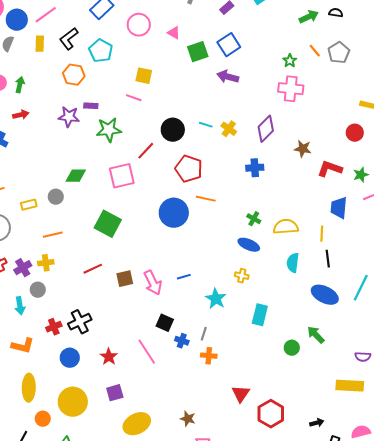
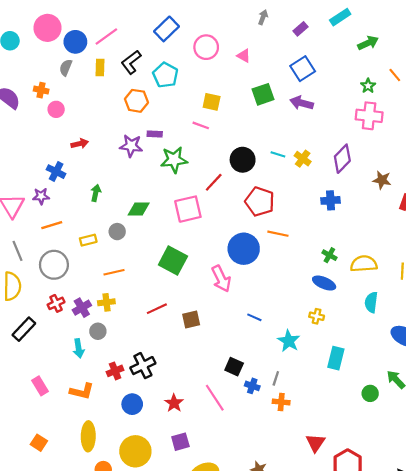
green arrow: (309, 17) -> (368, 43), moved
green square: (198, 52) -> (263, 94), moved
green arrow: (20, 85) -> (96, 193), moved
blue line: (184, 277) -> (254, 317), turned 40
pink arrow: (153, 283) -> (221, 279), moved

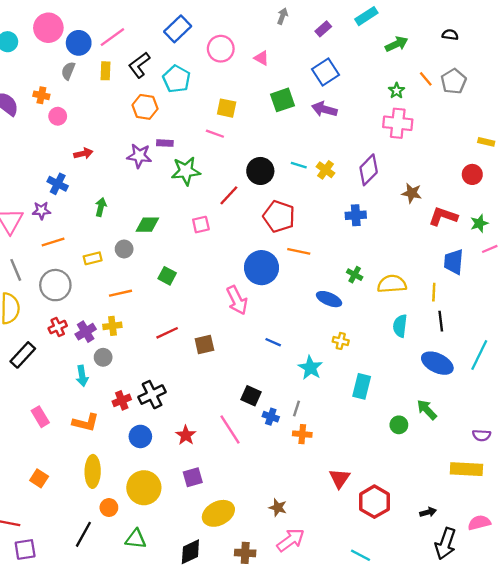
pink square: (188, 209) -> (201, 225), size x0.6
green square: (173, 260) -> (167, 276), moved, size x0.6
blue ellipse: (324, 283) -> (329, 299), moved

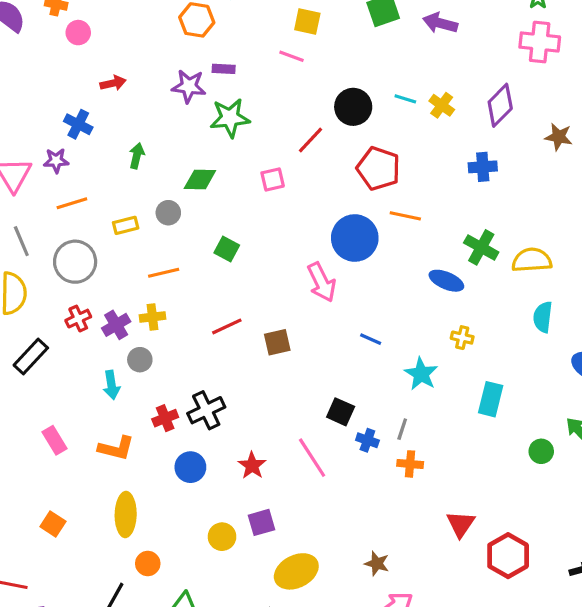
green star: (186, 171) -> (230, 118), moved
green cross: (355, 275) -> (481, 247), size x1.5
yellow circle: (144, 488) -> (222, 537), moved, size x0.6

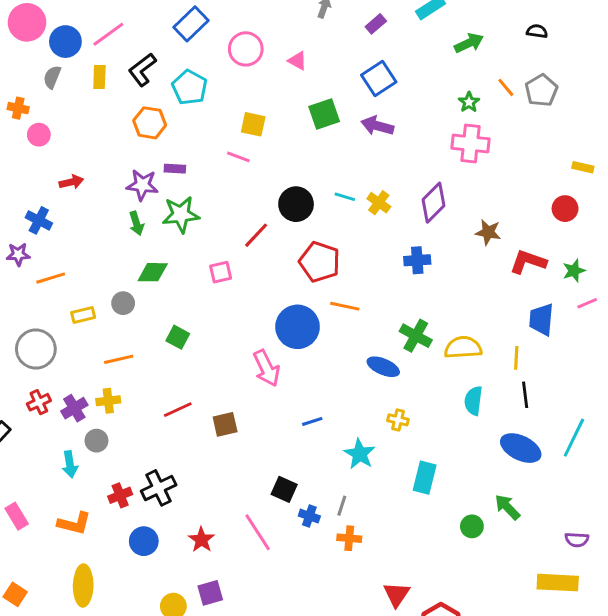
green arrow: (137, 156) -> (136, 223), moved, turned 150
orange line: (72, 203) -> (51, 278), moved
blue line: (371, 339) -> (312, 421), turned -42

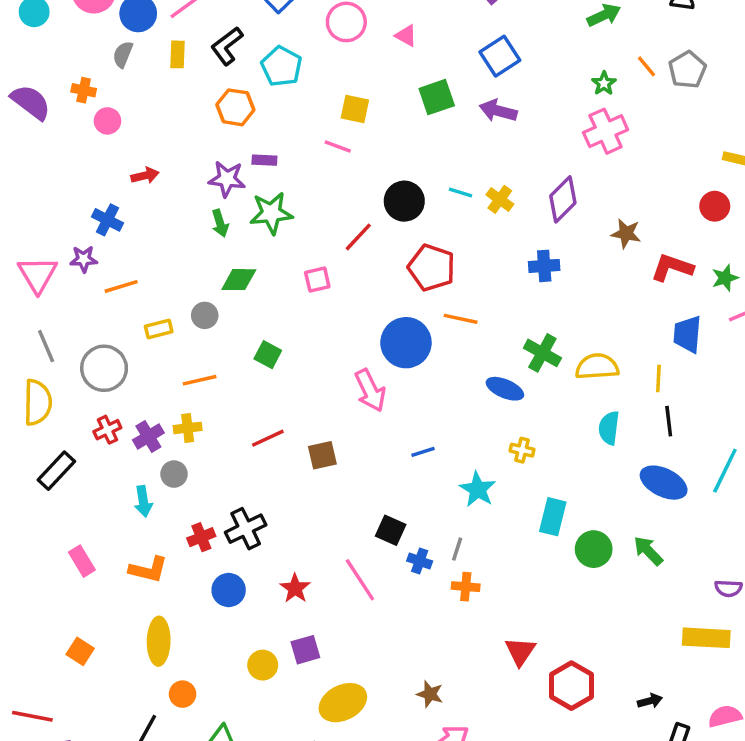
pink cross: (470, 144) -> (606, 131), turned -30
green circle: (472, 526) -> (594, 549), moved, size x1.4

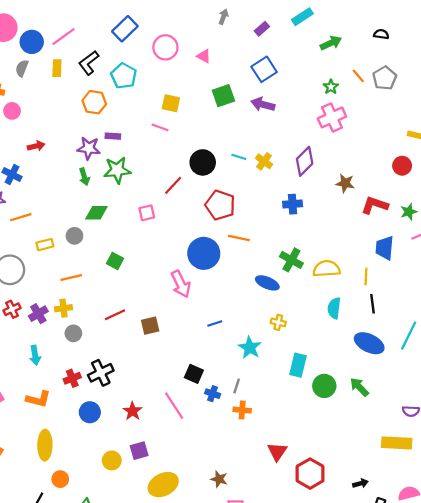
gray circle: (174, 474) -> (73, 333), moved

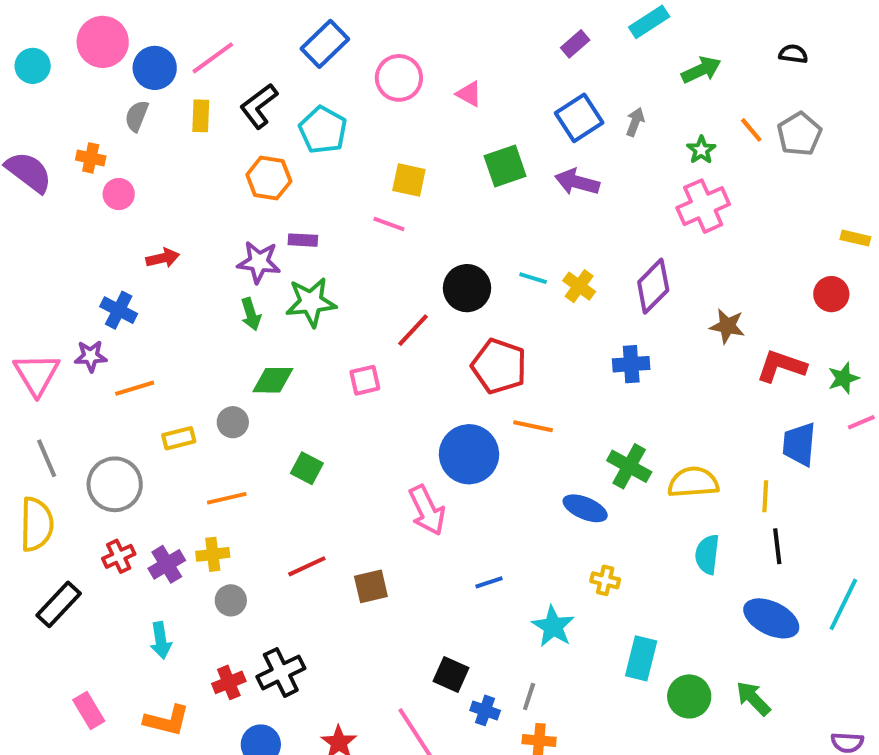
gray arrow: (223, 17) -> (635, 122), moved

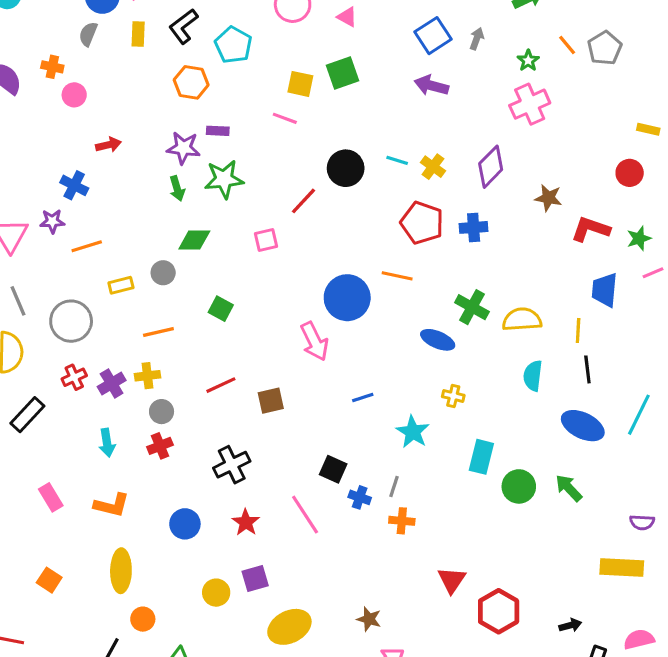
green square: (505, 166) -> (343, 73), moved
red pentagon: (499, 366) -> (422, 223), moved
black cross: (281, 672) -> (232, 465), moved
red cross: (229, 682) -> (160, 446), moved

